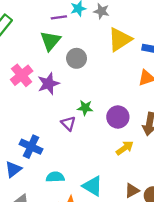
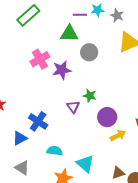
green triangle: (50, 41) -> (69, 34), turned 42
purple circle: (118, 117) -> (107, 117), moved

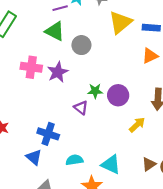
green triangle: (69, 34) -> (55, 31), turned 42
pink cross: (40, 59) -> (31, 67), turned -36
purple circle: (107, 117) -> (118, 95), moved
blue triangle: (20, 138) -> (34, 157), turned -35

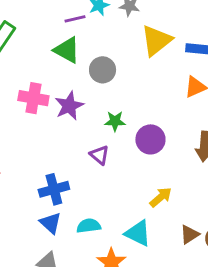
green star: (95, 91) -> (115, 121), moved
yellow arrow: (137, 125) -> (161, 197), moved
blue cross: (48, 134) -> (54, 189), turned -35
blue triangle: (34, 157) -> (51, 223), moved

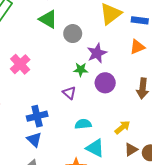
pink cross: (33, 98) -> (20, 64), moved, turned 36
purple star: (69, 106) -> (97, 53), moved
yellow arrow: (161, 197) -> (122, 127), moved
cyan semicircle: (89, 226) -> (83, 124), moved

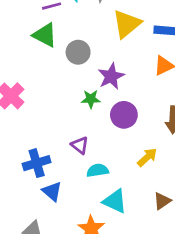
purple triangle: (69, 93) -> (80, 145), moved
yellow arrow: (122, 127) -> (147, 157), moved
blue triangle: (34, 140) -> (52, 191), moved

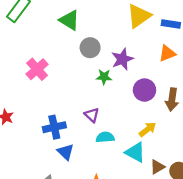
gray circle: (78, 52) -> (90, 48), moved
purple circle: (124, 115) -> (144, 90), moved
cyan triangle: (115, 201) -> (135, 152), moved

